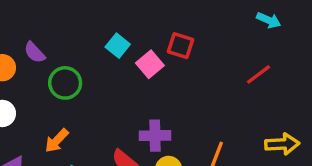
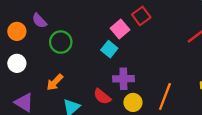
cyan square: (118, 46) -> (109, 49), moved
red square: (180, 46) -> (141, 16), turned 36

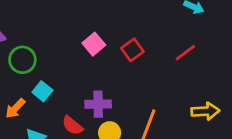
red square: (141, 16) -> (132, 50), moved
cyan square: (109, 49) -> (42, 91), moved

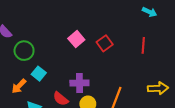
red line: (185, 53) -> (143, 45), turned -49

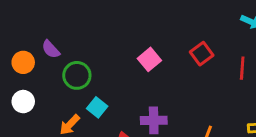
red square: (105, 43) -> (202, 54), moved

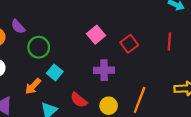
red square: (202, 54) -> (129, 44), moved
purple cross: (154, 120) -> (104, 70), moved

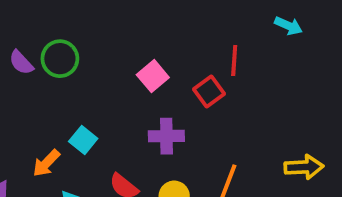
red line: (169, 42) -> (234, 61), moved
green circle: (39, 47) -> (60, 59), moved

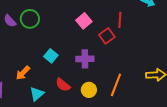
pink square: (153, 76) -> (84, 21), moved
cyan square: (83, 140) -> (51, 56), moved

